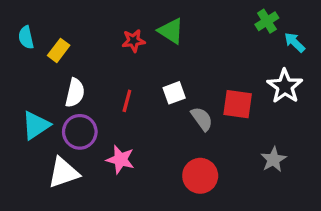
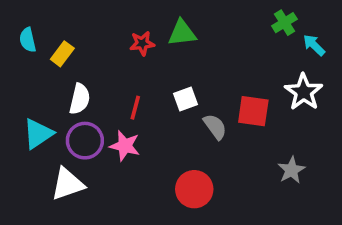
green triangle: (171, 31) -> (182, 33), turned -40
pink star: (120, 160) -> (125, 146), moved
red circle: (200, 176) -> (194, 189), moved

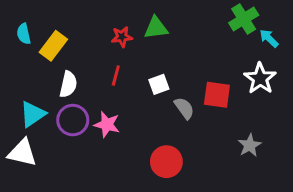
green cross: (284, 23) -> (244, 19), size x1.4
yellow rectangle: (62, 54) -> (53, 46), size x1.4
red line: (135, 108) -> (116, 75), moved
white triangle: (68, 184) -> (22, 153), moved, turned 32

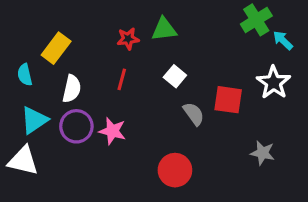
cyan semicircle: (24, 34) -> (25, 75), moved
white square: (159, 84) -> (175, 76), moved, turned -30
gray star: (250, 145) -> (263, 153), turned -30

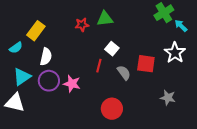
cyan semicircle: (25, 75) -> (16, 48), turned -112
red line: (122, 79) -> (99, 66), moved

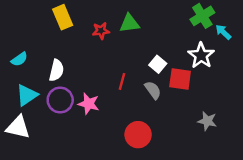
yellow rectangle: (36, 31) -> (63, 17), moved, turned -60
white square: (112, 49) -> (158, 64), moved
white star: (175, 53) -> (201, 55), moved

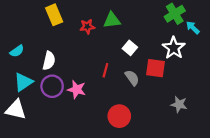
white square: (158, 64) -> (130, 48), moved

